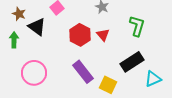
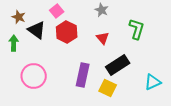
red hexagon: (80, 35) -> (67, 32), moved
black rectangle: (132, 62) -> (118, 65), moved
purple rectangle: (83, 72) -> (83, 75), turned 50

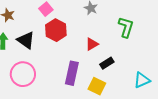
black triangle: (37, 30) -> (26, 40), moved
red triangle: (103, 38) -> (92, 44), moved, turned 40
black rectangle: (118, 65) -> (107, 63), size x0.6

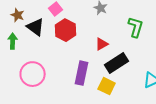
black triangle: (26, 40) -> (36, 27), moved
black rectangle: (107, 63) -> (117, 63), size x1.6

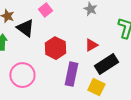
red hexagon: (66, 30) -> (55, 48), moved

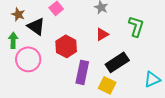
red triangle: (91, 45) -> (102, 34), moved
pink circle: (22, 75) -> (28, 59), moved

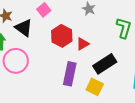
red triangle: (102, 34) -> (83, 44), moved
red hexagon: (66, 46) -> (62, 36), moved

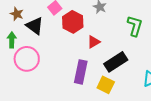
red hexagon: (62, 36) -> (73, 22), moved

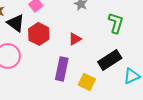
red hexagon: (73, 22) -> (39, 34), moved
black rectangle: (116, 62) -> (110, 60), moved

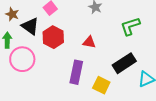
green L-shape: (116, 23) -> (130, 26), turned -125
red triangle: (75, 39) -> (89, 42), turned 40

